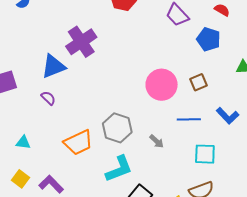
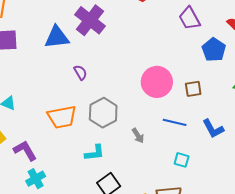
purple cross: (81, 42) -> (90, 20), turned -32
purple semicircle: (48, 98) -> (80, 72), moved
cyan square: (205, 154) -> (182, 160), size x0.7
cyan L-shape: (119, 169) -> (95, 153), size x0.7

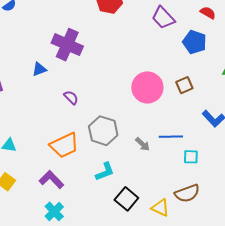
blue triangle: (57, 37) -> (39, 69), size x0.6
blue line: (175, 122) -> (171, 137), moved
purple L-shape: (25, 151) -> (51, 180), moved

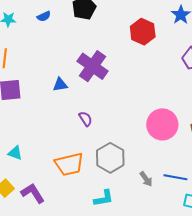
purple L-shape: (51, 180) -> (33, 193), moved

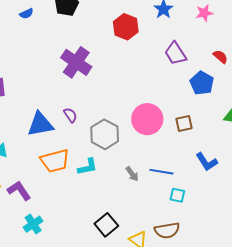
blue triangle: (60, 85) -> (40, 124), moved, size x1.8
gray hexagon: (110, 158) -> (105, 134), moved
cyan L-shape: (104, 198) -> (88, 167), moved

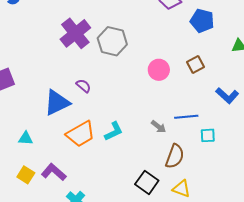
purple cross: (76, 62) -> (75, 33), turned 32
pink circle: (147, 119) -> (159, 70), size x0.7
gray hexagon: (105, 134) -> (112, 41), moved
brown semicircle: (167, 230) -> (175, 156), moved, turned -45

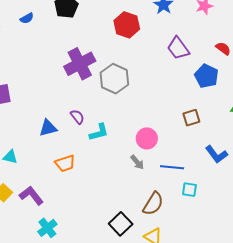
pink circle: (159, 70) -> (147, 138), moved
blue triangle: (57, 103) -> (48, 128), size x0.7
gray arrow: (158, 127) -> (137, 162), moved
cyan L-shape: (114, 131) -> (99, 132), moved
orange trapezoid: (81, 134) -> (65, 163), size x0.7

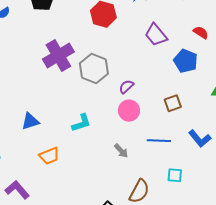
purple semicircle: (77, 117) -> (126, 87), moved, turned -91
pink circle: (147, 138) -> (129, 111), moved
blue line: (172, 167) -> (159, 141), moved

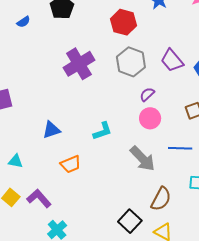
purple trapezoid: (156, 35) -> (172, 60), moved
gray hexagon: (94, 69) -> (131, 62), moved
gray arrow: (121, 151) -> (143, 159), size x1.8

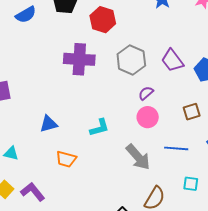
blue semicircle: (23, 22) -> (26, 15), size x1.5
red hexagon: (123, 22) -> (103, 20), moved
purple cross: (79, 64) -> (79, 59), turned 32
orange trapezoid: (71, 164) -> (66, 159), turned 35

